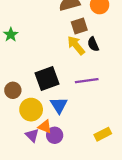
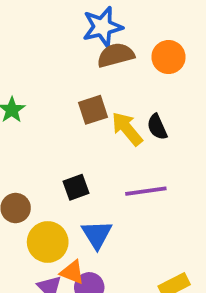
brown square: (79, 26) -> (93, 110), moved
black square: (47, 79) -> (76, 187), size x0.6

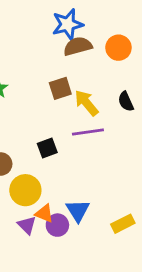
black semicircle: (157, 127) -> (126, 101), moved
purple line: (146, 191) -> (88, 132), moved
blue triangle: (97, 234) -> (78, 211), moved

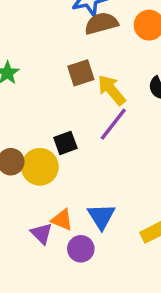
purple line: (88, 132) -> (113, 124), turned -44
yellow circle: (25, 190) -> (40, 167), moved
purple circle: (57, 225) -> (81, 249), moved

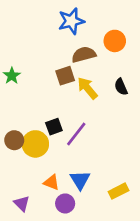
brown semicircle: (101, 23) -> (84, 55), moved
purple line: (113, 124) -> (76, 134), moved
purple triangle: (42, 233) -> (22, 203), moved

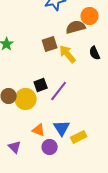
brown semicircle: (84, 55) -> (76, 27), moved
yellow rectangle: (118, 191) -> (79, 137), moved

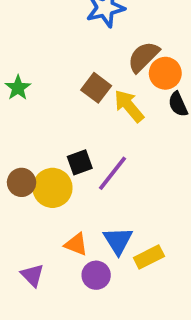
orange circle: (90, 16) -> (165, 73), moved
brown semicircle: (76, 27) -> (143, 57), turned -30
brown square: (50, 44) -> (96, 88), turned -35

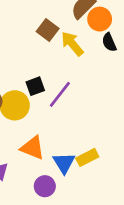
blue triangle: (118, 241) -> (64, 163), moved
orange triangle: (76, 244) -> (32, 148), size x1.4
purple circle: (96, 275) -> (45, 186), moved

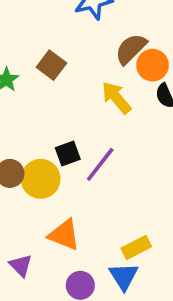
brown square: (48, 30) -> (51, 65), moved
blue triangle: (64, 163) -> (124, 276), moved

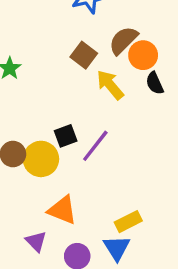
brown square: (51, 65) -> (84, 55), moved
purple triangle: (21, 265) -> (36, 241), moved

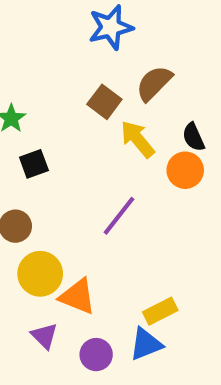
orange circle: (143, 55) -> (185, 170), moved
black square: (66, 136) -> (34, 164), moved
yellow circle: (41, 159) -> (40, 274), moved
blue triangle: (117, 248) -> (146, 344), turned 40

